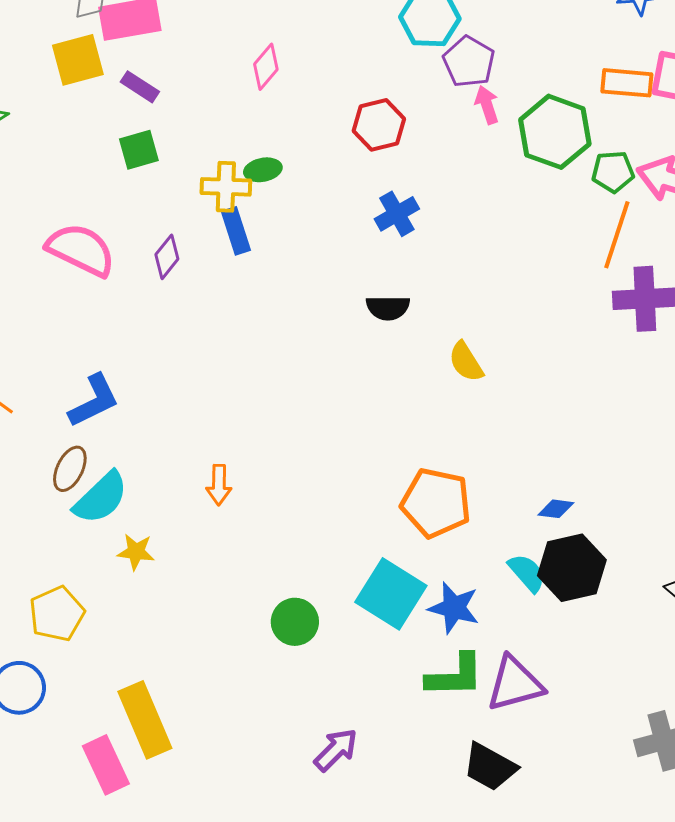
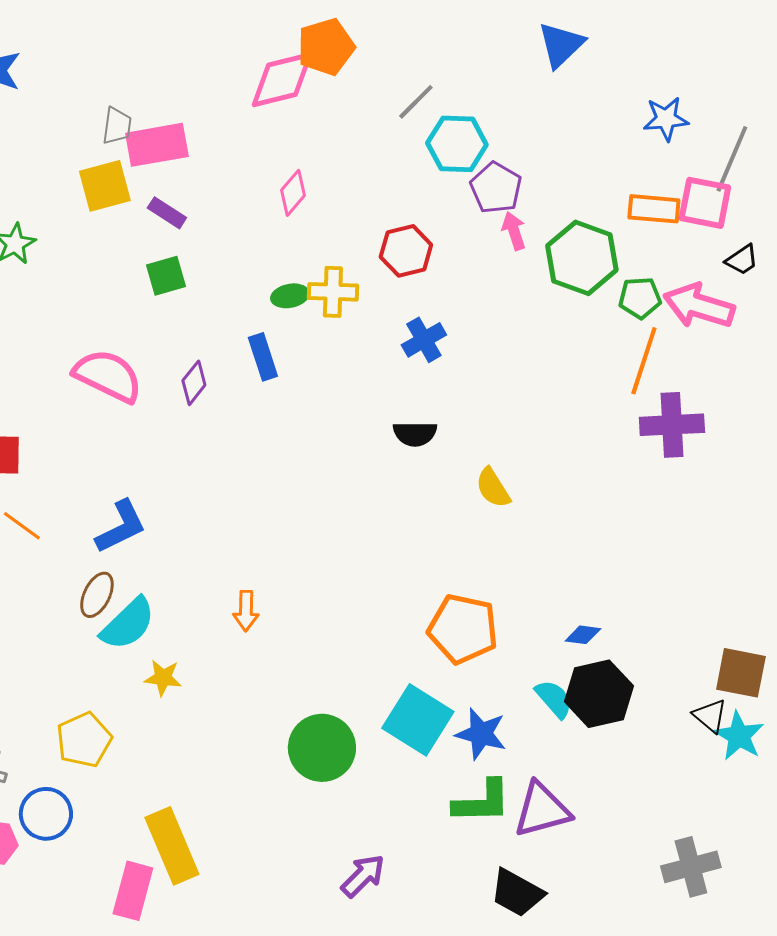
yellow cross: (226, 187) -> (333, 292), moved
green circle: (295, 622) -> (322, 748), size x1.4
pink rectangle: (106, 765) -> (133, 891), turned 40

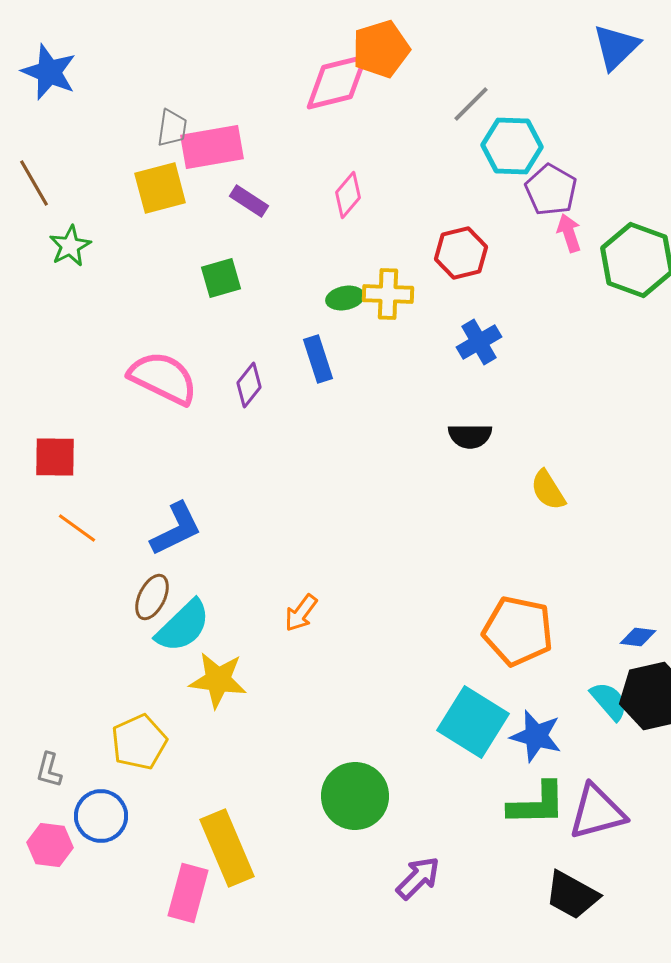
purple rectangle: (167, 213) -> (249, 201), moved
orange arrow: (246, 611) -> (301, 613), turned 36
yellow star: (163, 678) -> (218, 680), size x1.5
green circle: (322, 748) -> (355, 796), moved

